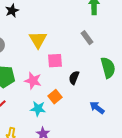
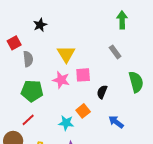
pink star: (33, 81) -> (61, 80), moved
blue arrow: (97, 108) -> (116, 122), moved

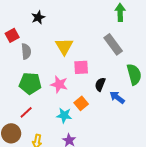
gray rectangle: (115, 52) -> (113, 44), size x1.5
pink star: (61, 80) -> (59, 84), moved
blue arrow: (116, 122) -> (117, 97), moved

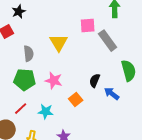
black star: (38, 17) -> (19, 12), moved
gray semicircle: (26, 51) -> (29, 54), moved
pink square: (81, 67) -> (88, 26), moved
cyan star: (64, 115) -> (46, 112), moved

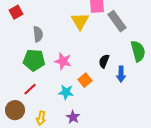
yellow triangle: (59, 43) -> (80, 21), moved
blue arrow: (112, 94) -> (121, 74), turned -126
cyan star: (46, 112) -> (66, 92), moved

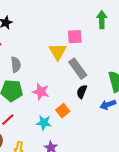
gray rectangle: (117, 21) -> (78, 69), moved
blue arrow: (121, 74) -> (108, 105), moved, turned 70

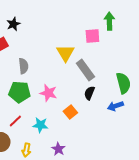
pink square: (75, 37) -> (92, 36), moved
cyan star: (44, 123) -> (40, 125), moved

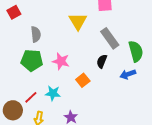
gray rectangle: (85, 70) -> (110, 38), moved
red line: (15, 121) -> (31, 97), moved

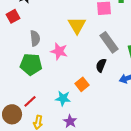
pink star: (61, 61) -> (59, 51), moved
cyan star: (53, 93) -> (63, 98), moved

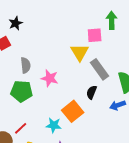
yellow triangle: (77, 25) -> (80, 52), moved
orange square: (82, 84) -> (73, 111), size x1.5

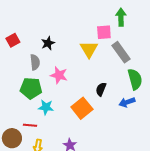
black star: (16, 23) -> (48, 43), moved
gray rectangle: (100, 69) -> (121, 52), moved
cyan star: (54, 125) -> (46, 107), moved
red line: (21, 128) -> (30, 125), turned 48

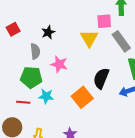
black semicircle: (101, 89) -> (101, 78), size x1.5
red line: (30, 125) -> (23, 102), moved

